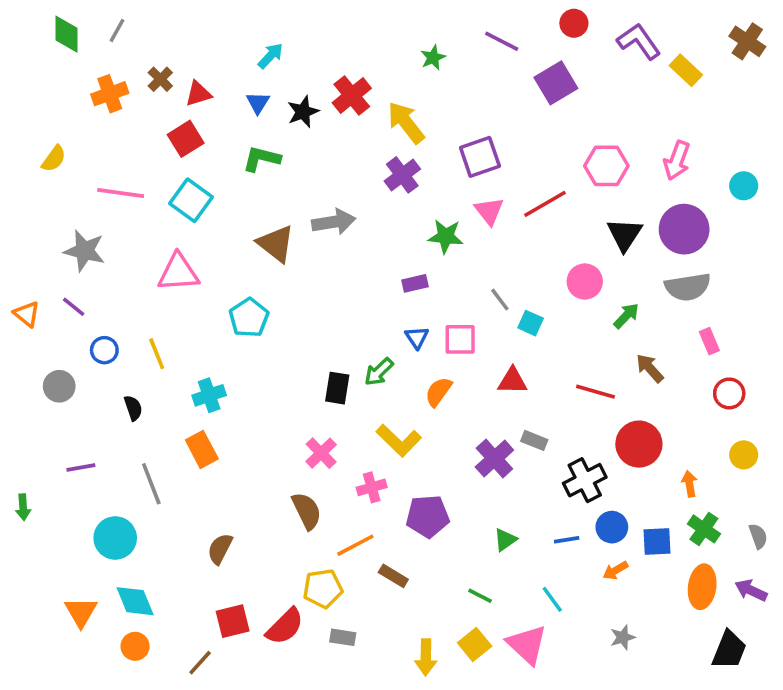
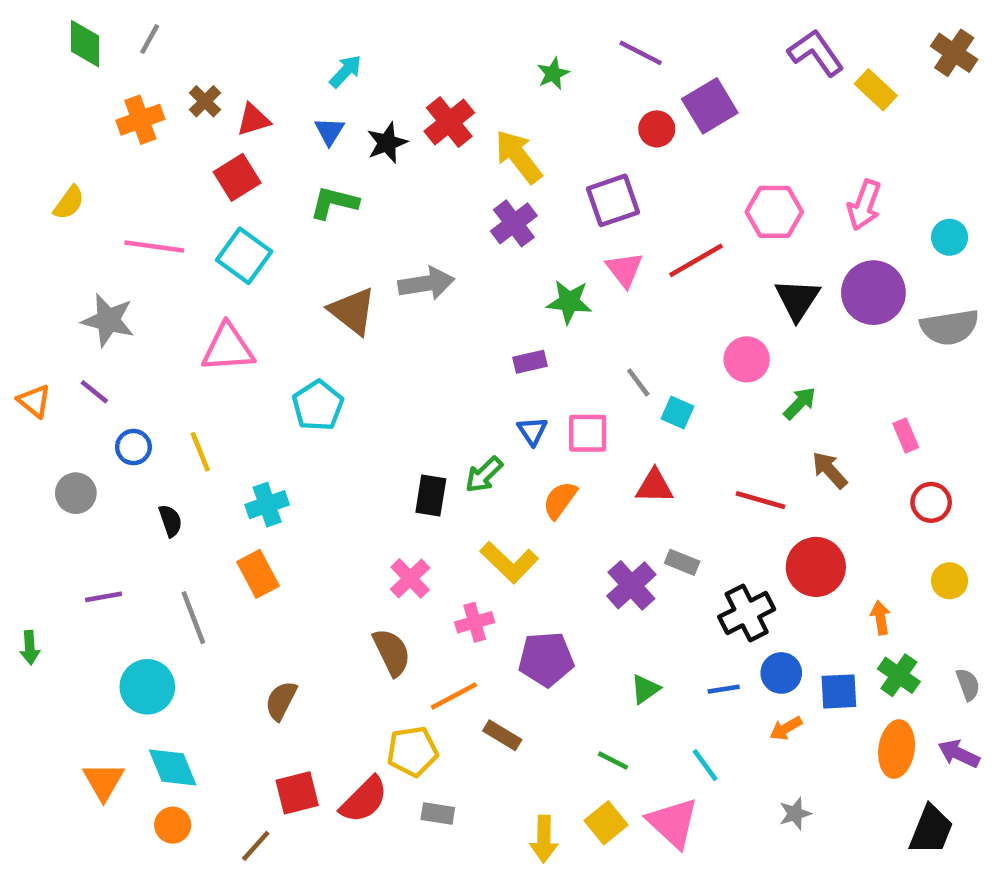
red circle: (574, 23) -> (657, 129), moved
gray semicircle: (688, 287) -> (950, 327), moved

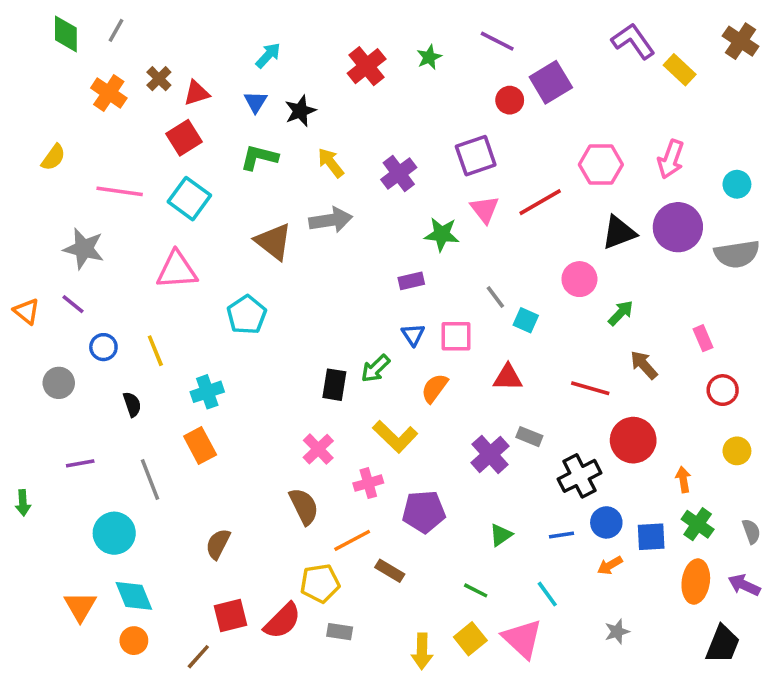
orange cross: (140, 120) -> (109, 93), turned -36
red cross: (449, 122) -> (367, 66), moved
yellow arrow: (518, 157) -> (331, 163), moved, size x0.7
black triangle: (797, 300) -> (619, 233), turned 36

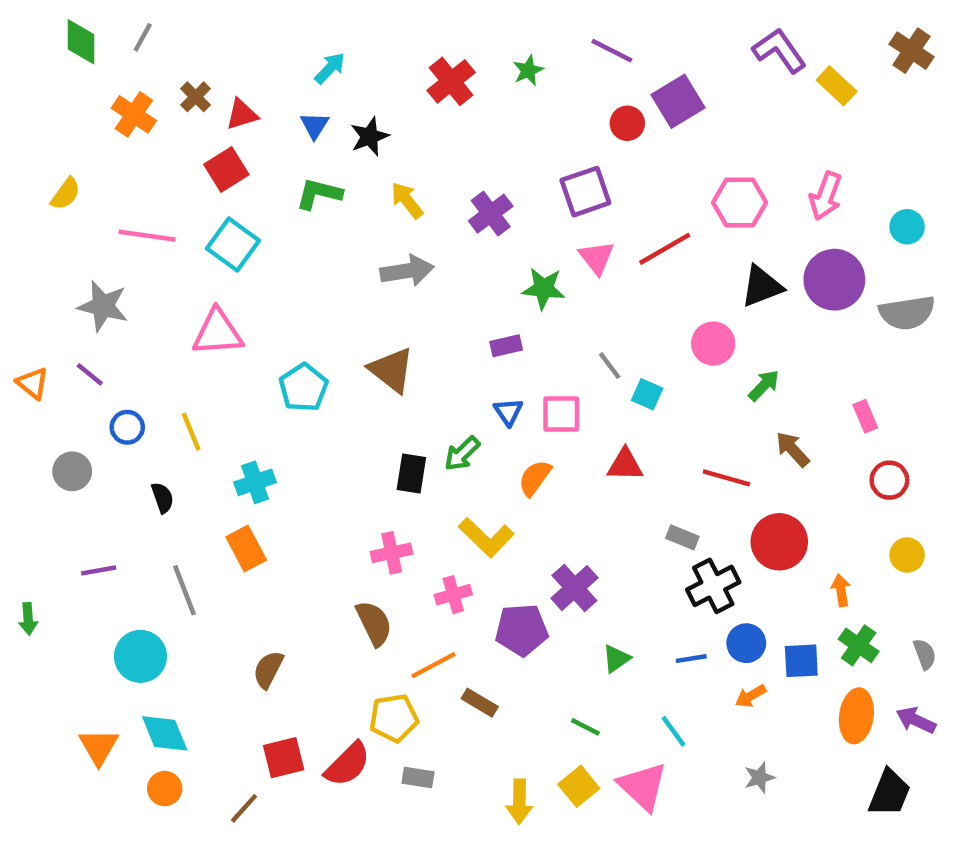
brown triangle: (273, 242) -> (392, 370), moved
gray rectangle: (529, 437) -> (682, 537), moved
pink cross: (318, 449) -> (392, 553), turned 32
purple cross: (490, 454) -> (574, 588), moved

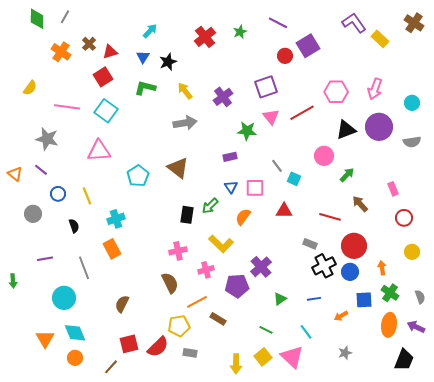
gray semicircle: (907, 313) -> (412, 142), size x0.7
blue circle: (746, 643) -> (350, 272), moved

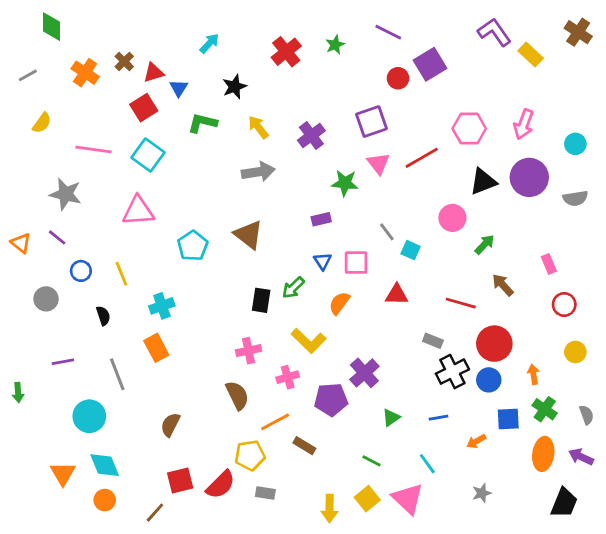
gray line: (65, 17) -> (28, 75), moved, turned 32
blue triangle: (143, 57) -> (179, 88), moved

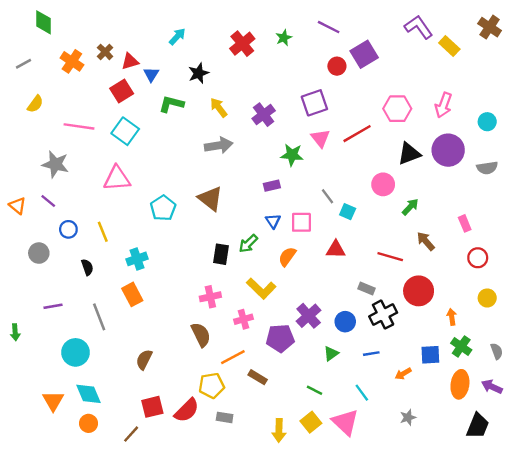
blue circle: (489, 380) -> (345, 322), moved

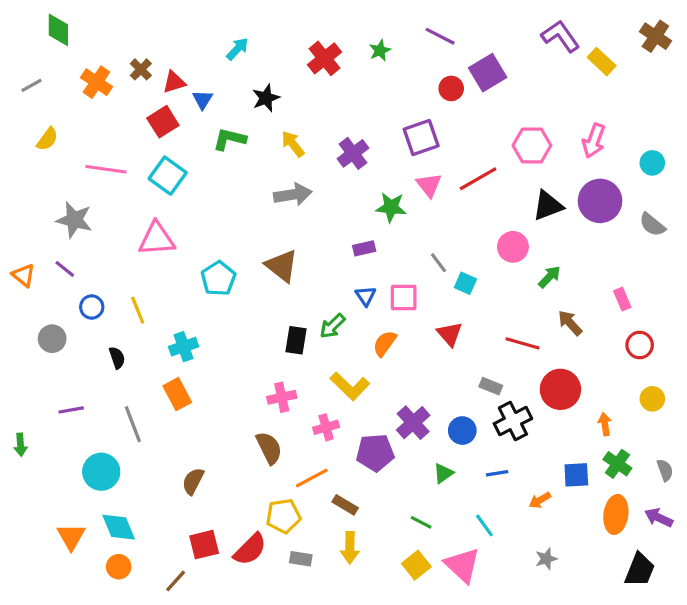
gray semicircle: (487, 168) -> (652, 225), turned 48
red triangle: (336, 249) -> (450, 334), turned 48
yellow arrow: (279, 430) -> (350, 548), moved

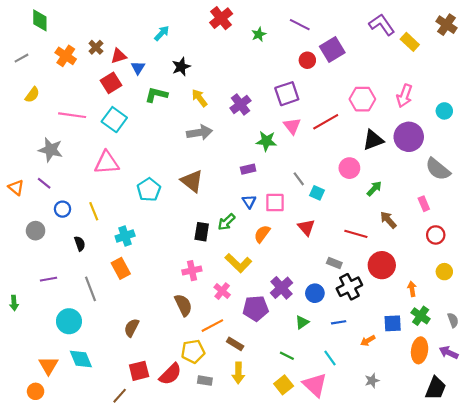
red cross: (324, 58) -> (221, 18), moved
gray semicircle: (652, 225) -> (438, 169), moved, size x1.4
pink cross: (326, 427) -> (222, 291), turned -35
orange circle: (119, 567) -> (36, 391), moved

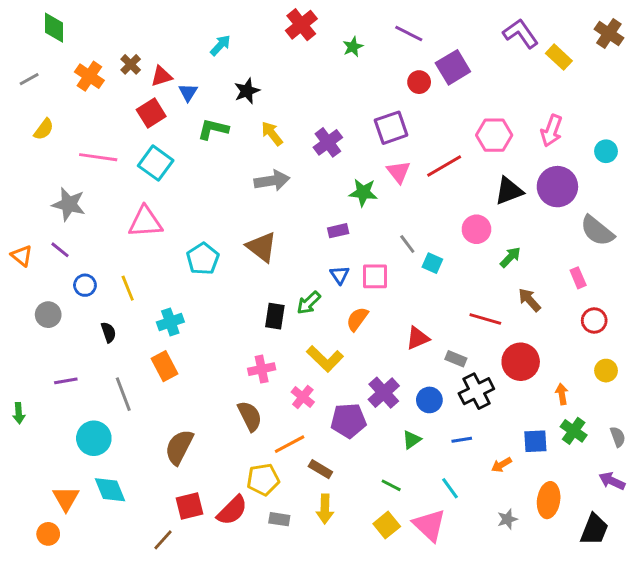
red triangle: (306, 227) -> (418, 338), moved, turned 48
brown semicircle: (132, 328) -> (179, 447), size x1.4
orange ellipse: (420, 350) -> (549, 500), moved

